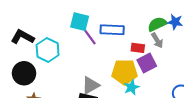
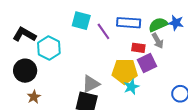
blue rectangle: (112, 30) -> (129, 23), moved
purple line: (90, 37) -> (103, 31), moved

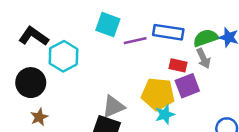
purple line: (103, 31) -> (135, 41), turned -72

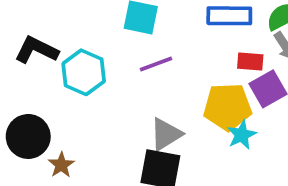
purple line: (135, 41) -> (156, 64), moved
black circle: (31, 83) -> (28, 136), moved

